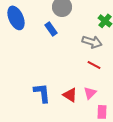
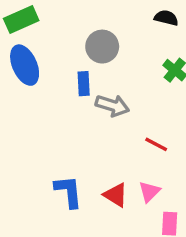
blue rectangle: (51, 29) -> (84, 84), turned 32
gray arrow: (92, 42) -> (112, 106), moved

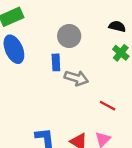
black semicircle: (166, 18) -> (117, 26), moved

